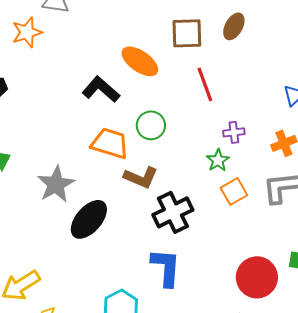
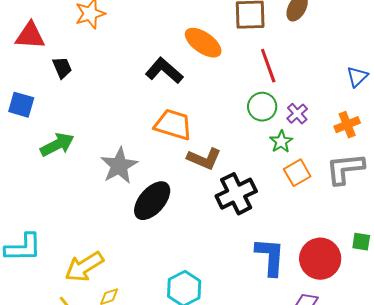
green circle: (151, 125) -> (262, 107), moved
purple cross: (234, 132) -> (297, 114), turned -35
blue L-shape: (166, 267) -> (270, 257), moved

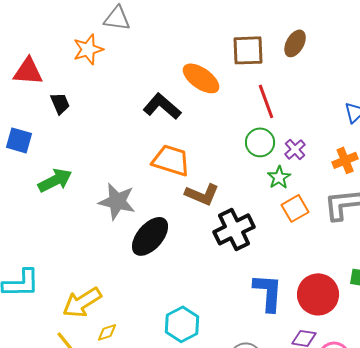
gray star: (119, 166) -> (117, 201), turned -30

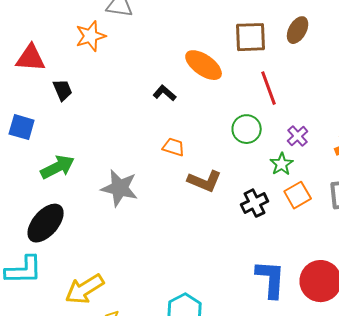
black L-shape: (162, 106) -> (165, 93), size x0.6
green circle: (260, 142) -> (247, 129), moved
orange trapezoid: (171, 160) -> (174, 147), size x0.6
black cross: (234, 229) -> (255, 203), moved, size x0.7
black ellipse: (150, 236) -> (46, 223), moved

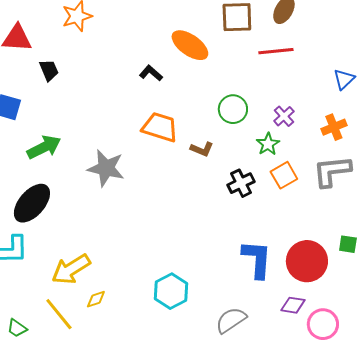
red line: (269, 88) -> (276, 51), moved, turned -76
orange trapezoid: (174, 147) -> (160, 127), size x1.6
brown L-shape: (205, 181) -> (202, 149), moved, size x0.7

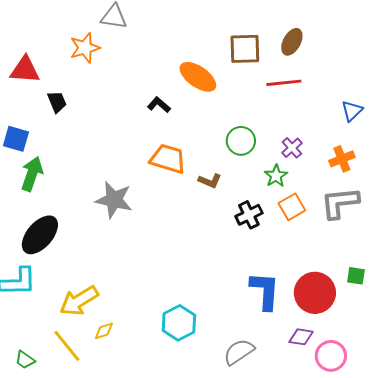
green arrow: (44, 147) -> (32, 174), moved, turned -44

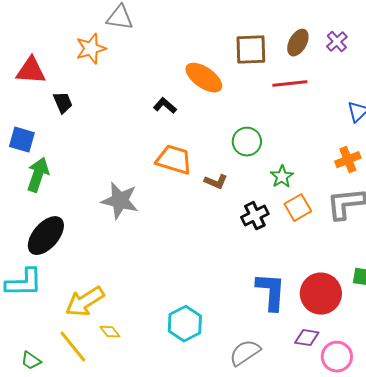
purple cross: (292, 148) -> (337, 42), moved
yellow diamond: (104, 331) -> (110, 332), turned 70

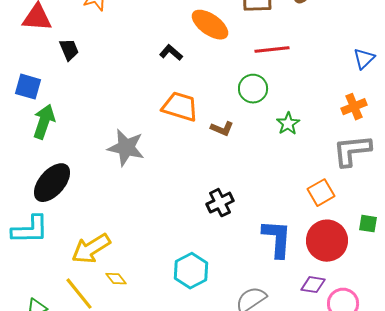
red line: (290, 84) -> (272, 50), moved
orange square: (298, 208) -> (321, 193), moved
black cross: (255, 216) -> (220, 203), moved

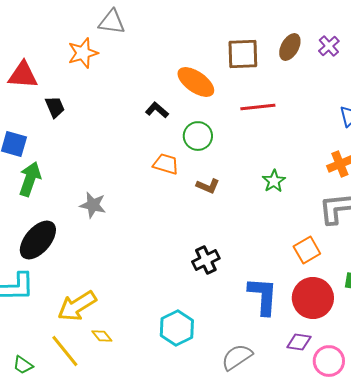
green circle: (253, 89) -> (198, 136), moved
orange trapezoid: (180, 107) -> (166, 164), size x0.7
gray star: (126, 148) -> (93, 205), moved, size x0.7

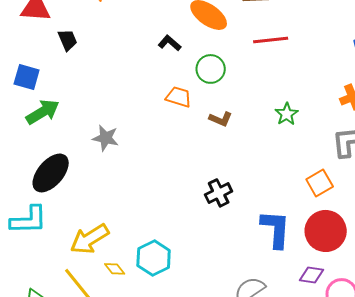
green arrow: (30, 179) -> (43, 112), turned 40
cyan hexagon: (177, 328) -> (154, 258), moved

